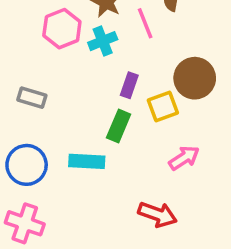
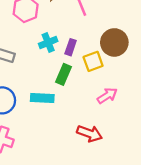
cyan cross: (103, 41) -> (48, 42), moved

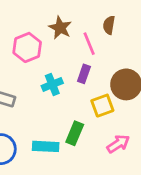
purple rectangle: (71, 47) -> (84, 74), moved
green rectangle: (64, 74) -> (75, 133), moved

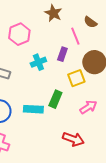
brown semicircle: (109, 25) -> (90, 22), moved, turned -64
brown star: (60, 28) -> (53, 13), moved
pink line: (89, 44) -> (75, 36), moved

